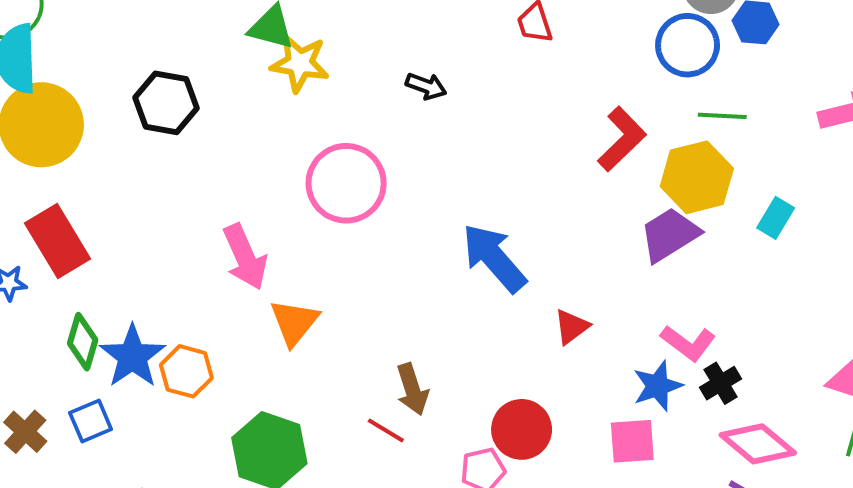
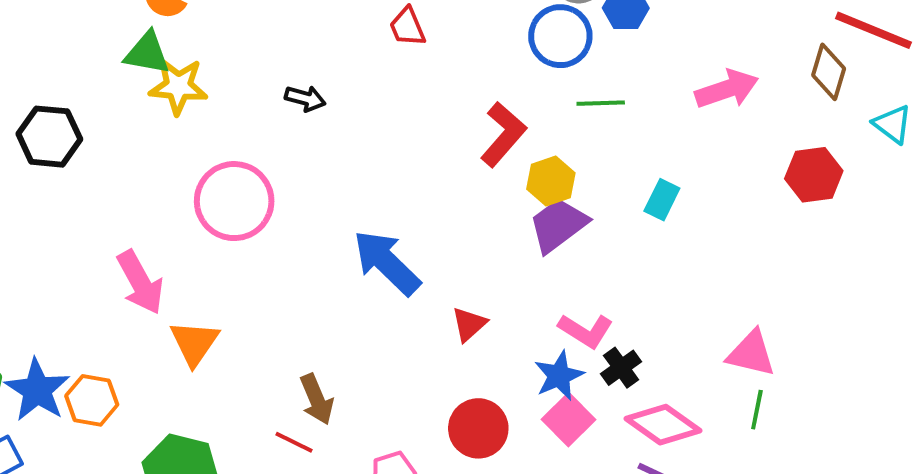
yellow hexagon: (697, 177) -> (551, 181), moved, size x0.7
red circle: (522, 429) -> (478, 428), moved
pink square: (632, 441) -> (568, 420), moved, turned -36

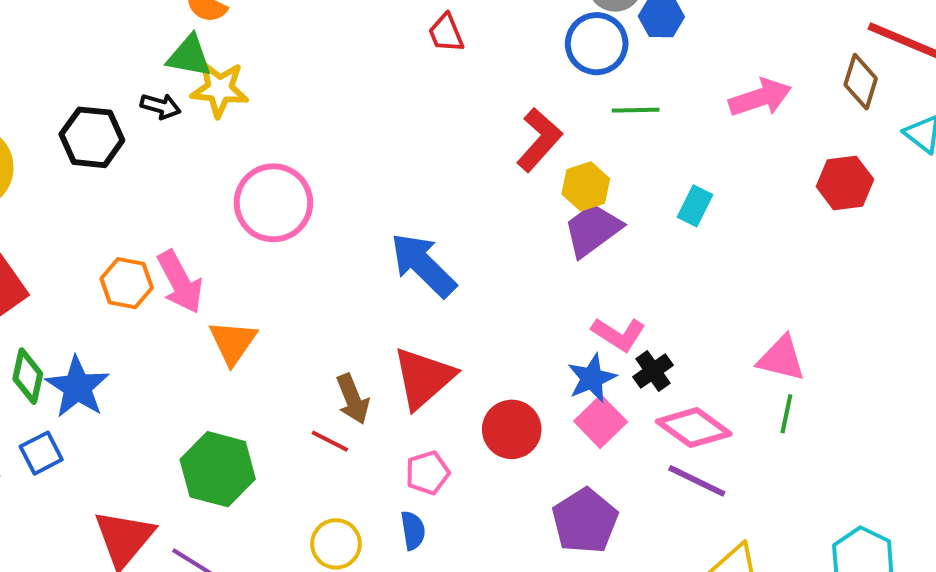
black arrow: (305, 98) -> (161, 106), moved
red triangle: (469, 324) -> (424, 378), moved, size x1.8
orange hexagon: (92, 400) -> (127, 283), moved

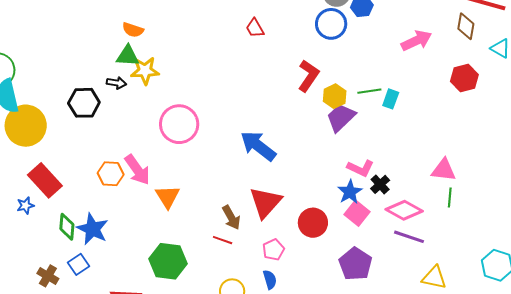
green line: (636, 110) -> (369, 91), moved

